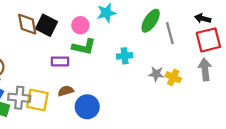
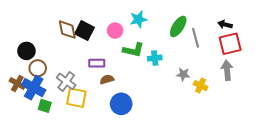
green L-shape: (84, 47) -> (133, 50), moved
yellow cross: (173, 77) -> (201, 86), moved
brown semicircle: (66, 91) -> (107, 79), moved
gray cross: (19, 98) -> (66, 81), moved, turned 30

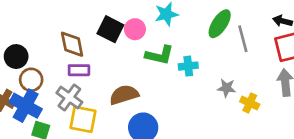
brown diamond: (67, 30) -> (72, 44), moved
black square: (85, 31) -> (110, 29), moved
purple rectangle: (97, 63) -> (79, 70), moved
brown semicircle: (107, 79) -> (124, 95), size x1.5

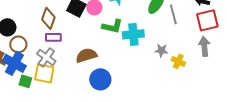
brown diamond: (72, 44) -> (48, 18), turned 30
cyan cross: (188, 66) -> (133, 34), size x1.5
yellow square: (83, 119) -> (44, 73), moved

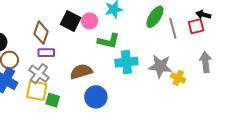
red square: (207, 20) -> (196, 26), moved, size x0.7
cyan cross: (133, 34) -> (126, 62), moved
gray star: (161, 50) -> (160, 66), size x1.6
green square: (25, 81) -> (53, 100), moved

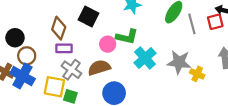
pink circle: (90, 21) -> (108, 44), moved
cyan cross: (126, 62) -> (145, 58), turned -35
gray cross: (39, 74) -> (71, 70), moved

